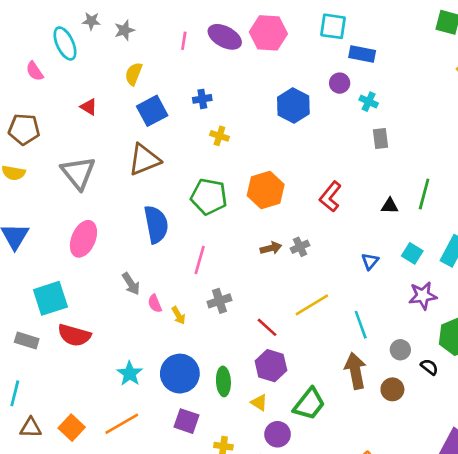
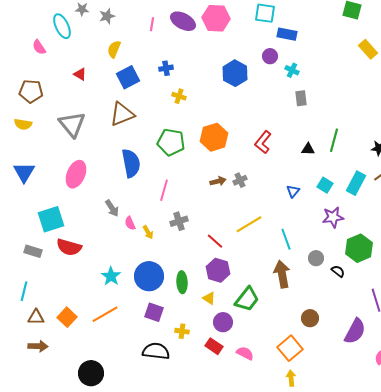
brown circle: (392, 389) -> (310, 318), moved

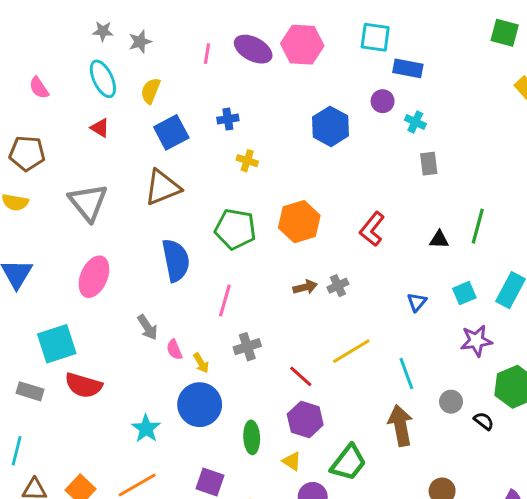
cyan ellipse: (62, 26) -> (103, 79), moved
cyan square: (325, 185) -> (464, 293), turned 35
blue circle: (149, 276) -> (200, 405), moved

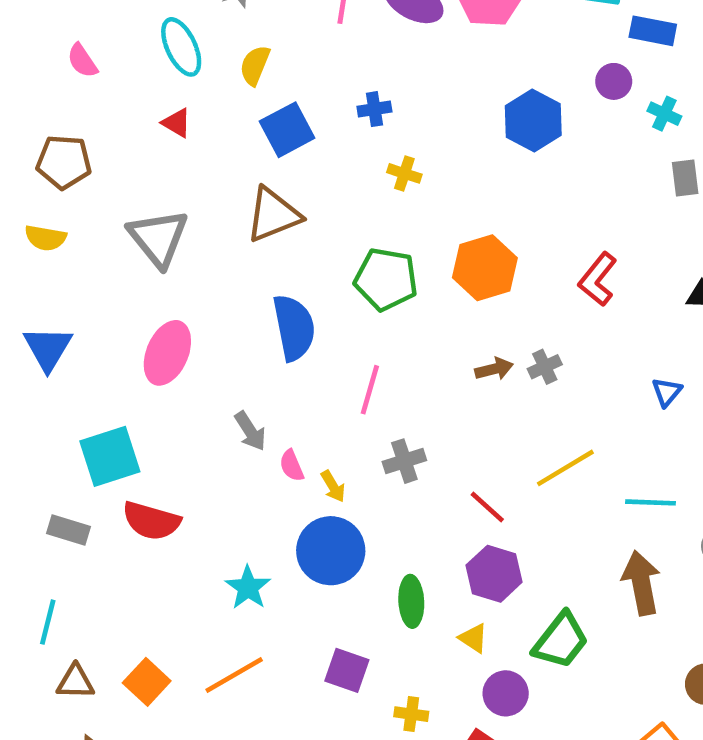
cyan line: (406, 373) -> (651, 502), turned -68

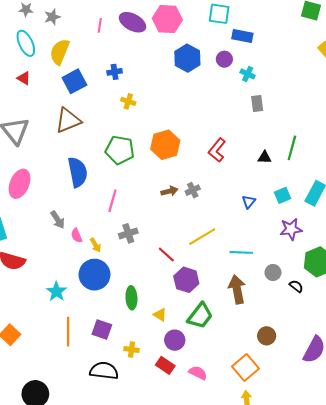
yellow semicircle: (255, 65) -> (60, 52), size x1.4
blue hexagon: (533, 121) -> (187, 58), moved
purple hexagon: (494, 574) -> (186, 280), moved
orange line: (234, 675) -> (68, 332), moved, turned -60

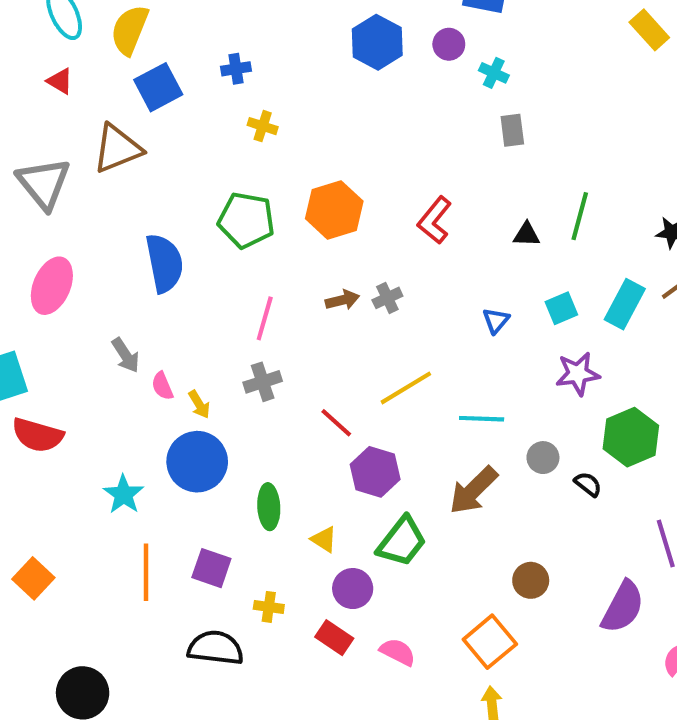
brown triangle: (68, 120) -> (117, 149), moved
pink line: (112, 201) -> (265, 318), moved
brown arrow: (237, 289) -> (473, 490), turned -124

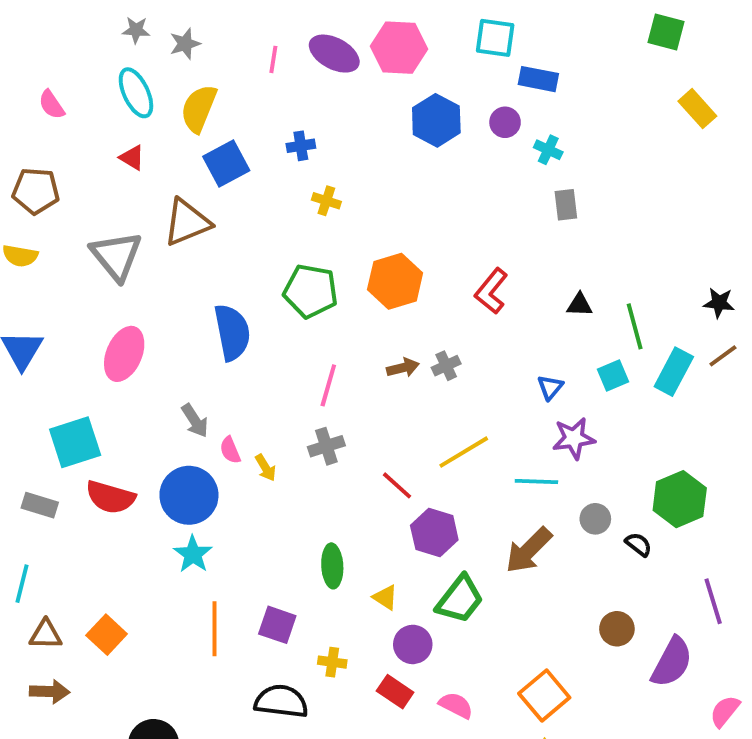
green line: (580, 216) -> (635, 326), moved, turned -30
purple star: (578, 374) -> (574, 438), moved
blue circle: (197, 462) -> (189, 495), moved
brown circle: (531, 580) -> (617, 629), moved

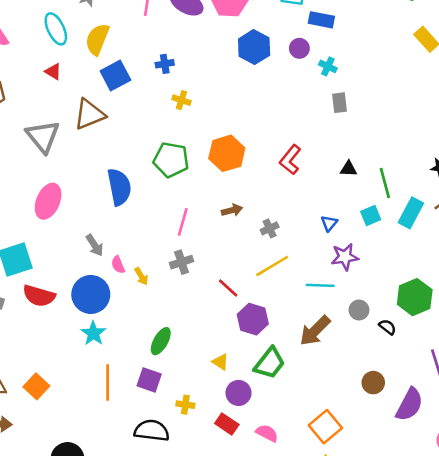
gray cross: (446, 366) -> (270, 228), moved
green ellipse: (332, 566) -> (161, 341), moved, turned 32

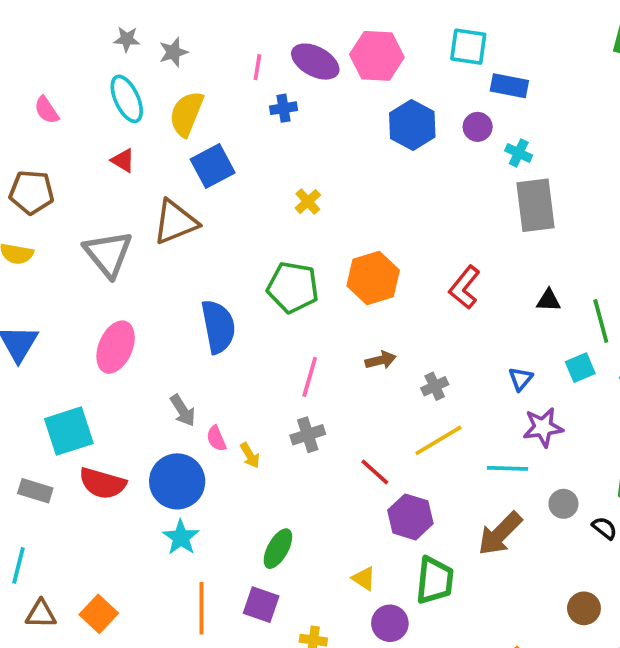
blue cross: (165, 64) -> (284, 108), moved
yellow cross: (181, 100) -> (308, 202), turned 30
gray rectangle: (340, 103) -> (535, 205), size x1.8
green trapezoid: (270, 363) -> (435, 580), turned -32

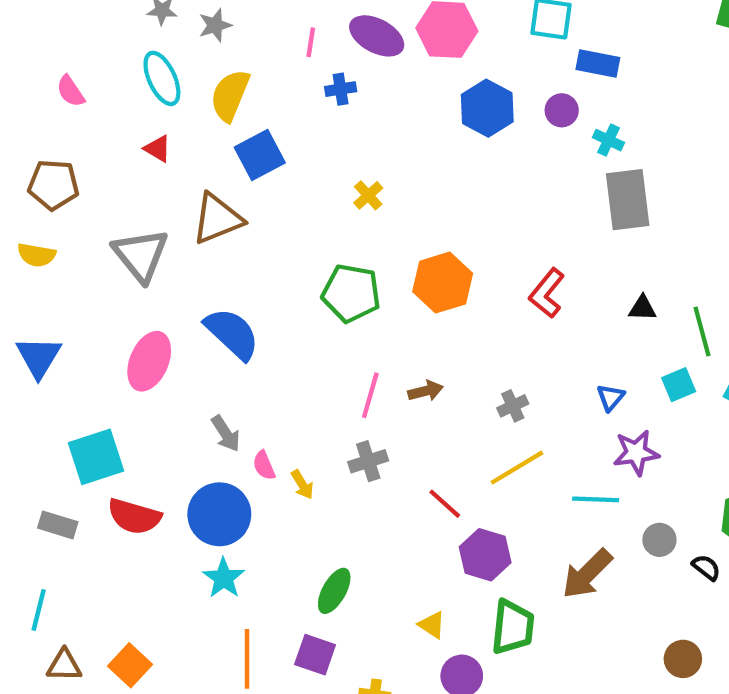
blue semicircle: (218, 327) -> (232, 334), moved, turned -36
brown arrow: (381, 360) -> (426, 391), moved

